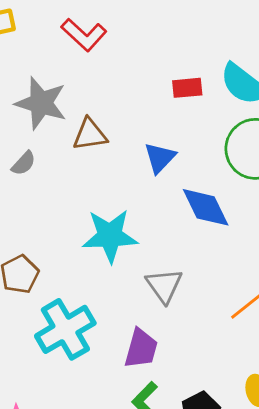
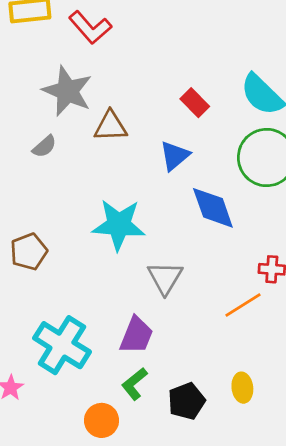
red L-shape: (84, 35) -> (90, 27), moved
red rectangle: (187, 88) -> (195, 103), moved, turned 44
cyan cross: (65, 329) -> (62, 345), moved, turned -34

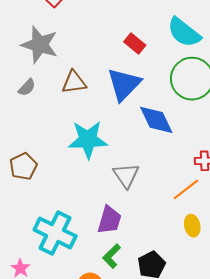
brown triangle: (111, 126) -> (74, 82), moved
blue triangle: (175, 156) -> (124, 84), size x1.5
yellow ellipse: (242, 388) -> (192, 226), moved

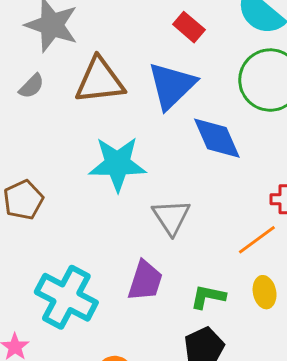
brown triangle: (74, 82) -> (100, 81), size x1.4
green L-shape: (112, 256) -> (208, 297), moved, turned 55

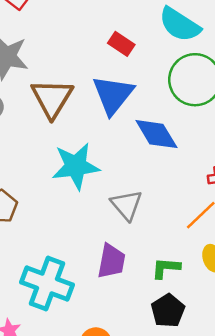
brown triangle: (100, 81) -> (52, 98), turned -45

